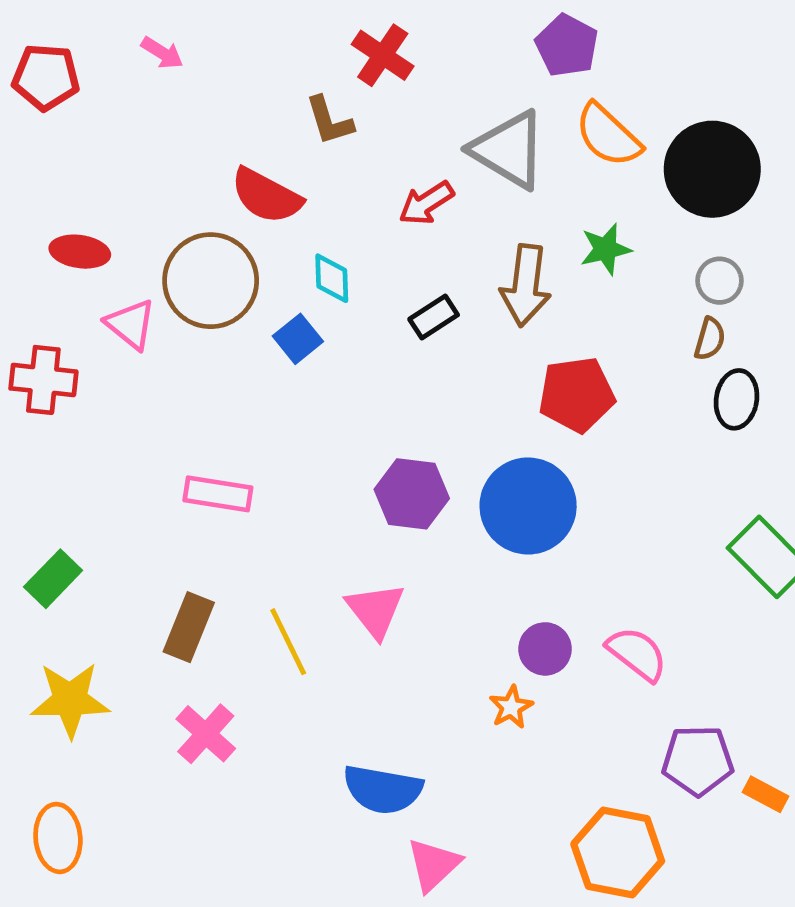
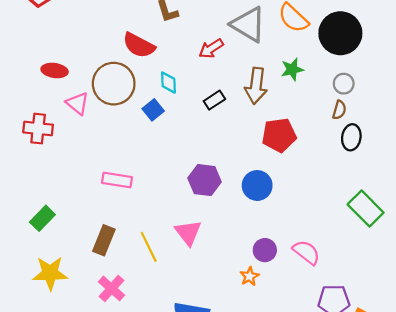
blue circle: (528, 506) -> (257, 185), size x0.7

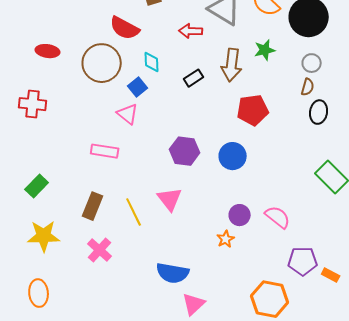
red arrow: (211, 49) -> (191, 31), turned 35
pink triangle: (78, 103) -> (128, 114), moved

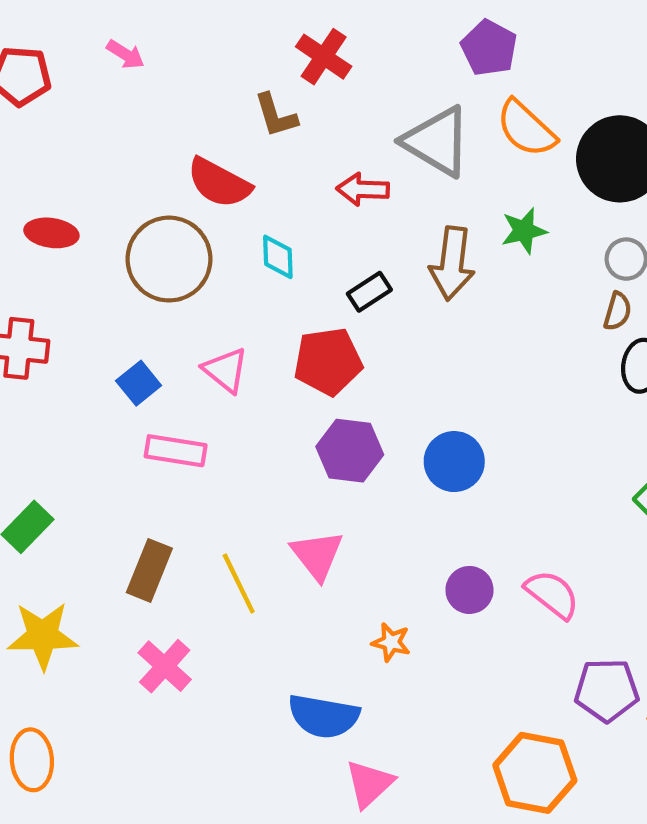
blue square: (138, 87) -> (139, 383), moved
red pentagon: (253, 110) -> (328, 361), moved
orange star: (226, 239) -> (391, 642), moved, turned -30

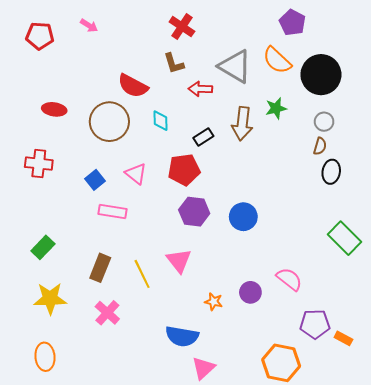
purple pentagon: (489, 48) -> (292, 22), moved
brown L-shape: (276, 115) -> (174, 63), moved
purple circle: (469, 590) -> (250, 292), moved

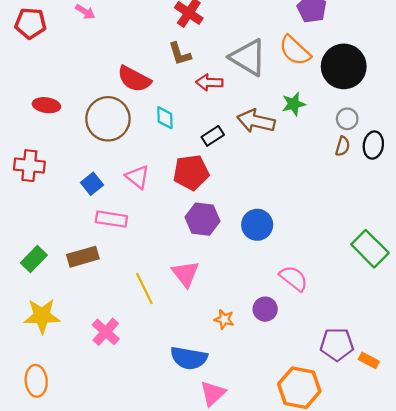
brown arrow: (242, 124) -> (256, 121), turned 96
black ellipse: (331, 172) -> (373, 145), moved
brown rectangle: (100, 268) -> (83, 257), moved, turned 52
pink semicircle: (289, 279) -> (294, 278), moved

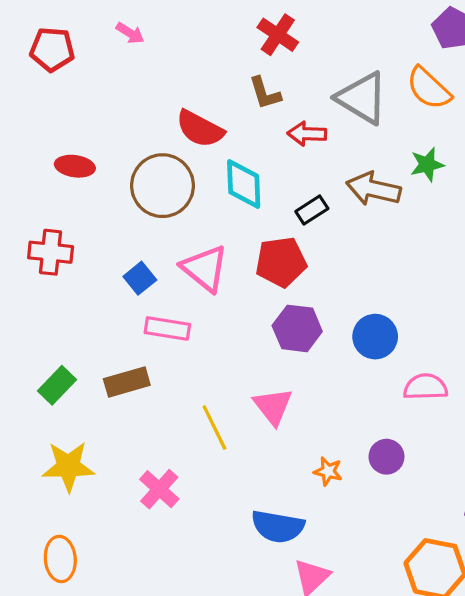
cyan diamond: (165, 118) -> (244, 184), size x1.5
pink triangle: (138, 177) -> (205, 268), size x1.4
pink semicircle: (294, 278) -> (425, 387), moved, turned -40

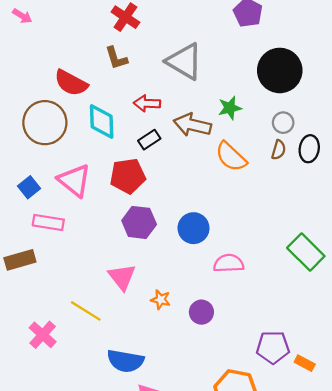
orange semicircle: (429, 88) -> (231, 157), moved
red arrow: (307, 134) -> (147, 103), moved
yellow line: (214, 427) -> (86, 311), moved, turned -32
orange star: (328, 471) -> (161, 300), moved

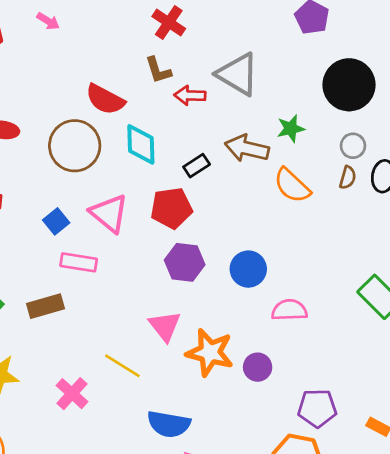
red arrow: (147, 103) -> (190, 95), moved
orange star: (161, 300) -> (210, 353), size x2.0
purple pentagon: (273, 347) -> (317, 408), moved

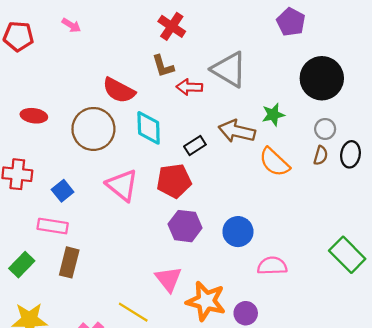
blue square: (56, 221) -> (63, 191), moved
pink rectangle: (79, 262) -> (53, 226), moved
brown rectangle: (45, 306) -> (69, 262), turned -60

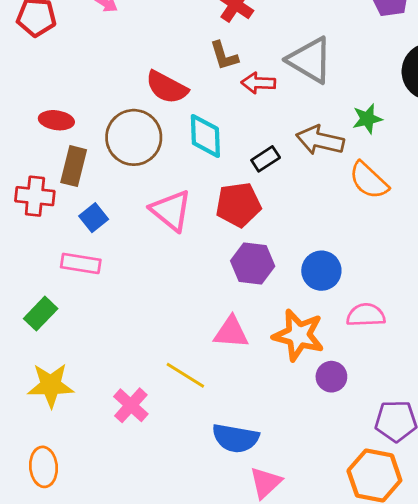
brown rectangle: (69, 262) -> (74, 166), moved
pink triangle: (168, 279) -> (231, 332), turned -48
orange star: (206, 301) -> (299, 335), moved

